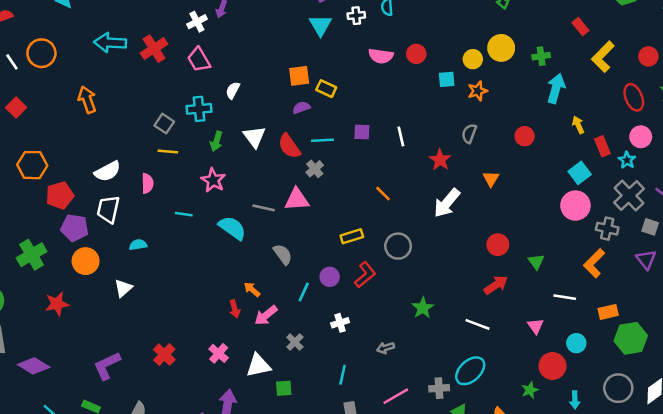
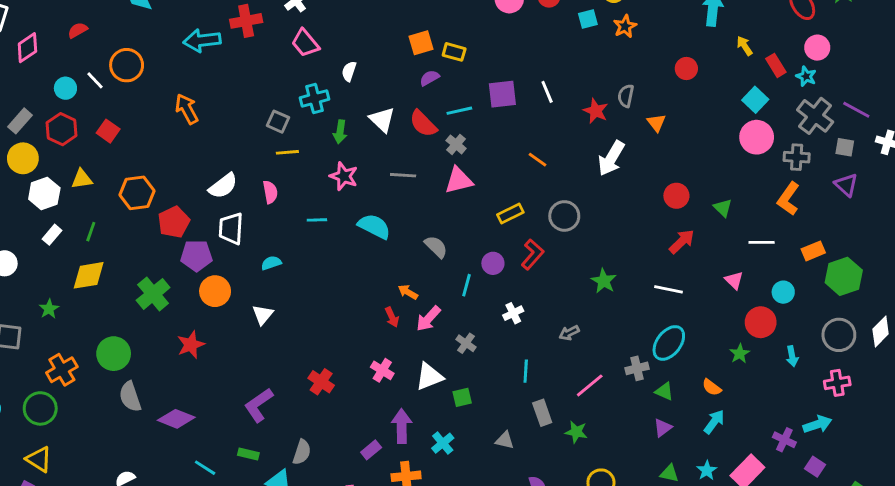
red cross: (154, 49) -> (246, 21), moved, turned 32
purple square: (362, 132) -> (502, 94), size x1.5
gray semicircle: (469, 133) -> (626, 96), moved
pink triangle: (297, 199) -> (459, 180), moved
gray line: (264, 208) -> (403, 175), moved

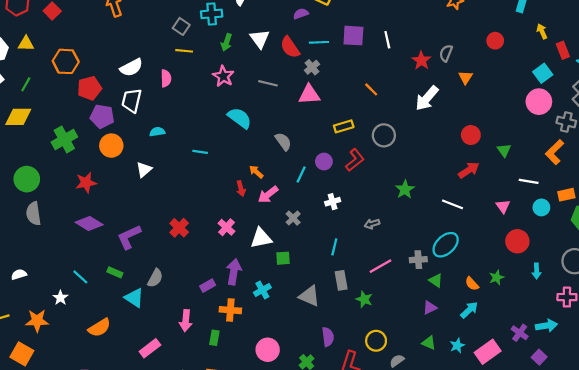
cyan line: (317, 220) -> (200, 152), moved
cyan circle: (783, 292) -> (541, 207), moved
green star: (740, 354) -> (497, 277), moved
purple diamond: (176, 419) -> (89, 224), moved
gray triangle: (505, 440) -> (309, 296), size x1.5

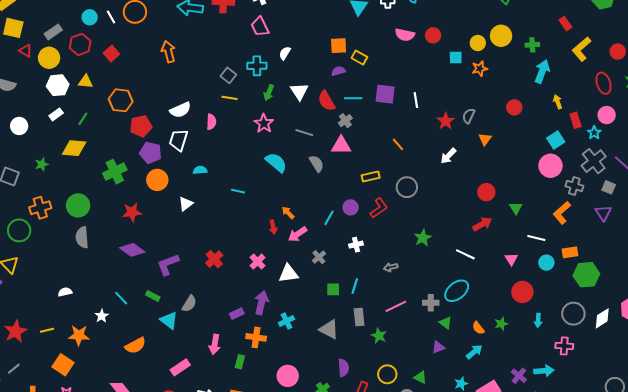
white arrow: (427, 98) -> (448, 156), size x0.7
gray semicircle: (283, 141) -> (317, 164), moved
green square: (283, 258) -> (333, 289), moved
green triangle: (429, 343) -> (420, 377), moved

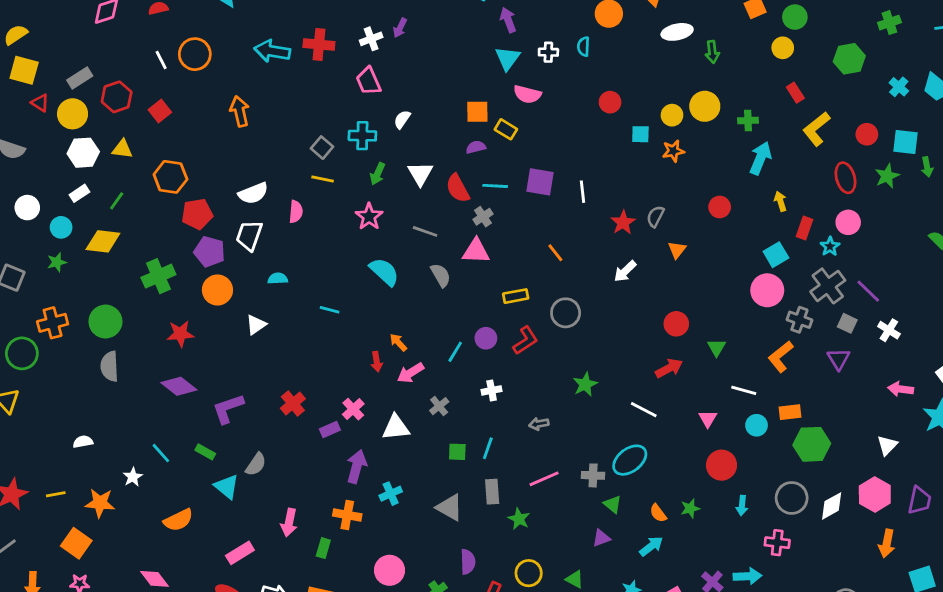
cyan circle: (90, 17) -> (61, 227), moved
pink semicircle: (405, 35) -> (527, 94), moved
red rectangle: (576, 120) -> (804, 228), turned 35
purple rectangle: (237, 314) -> (330, 429), moved

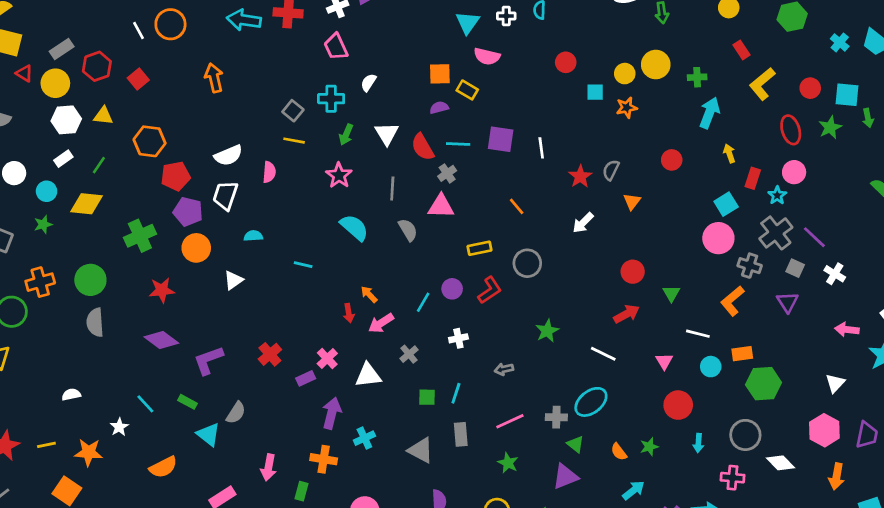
gray line: (425, 231) -> (392, 188), turned 75
white diamond: (832, 506) -> (780, 463), moved, turned 76
green star: (519, 519) -> (508, 463), moved
purple triangle: (601, 538) -> (565, 476), size x1.5
cyan arrow: (651, 546) -> (634, 490), moved

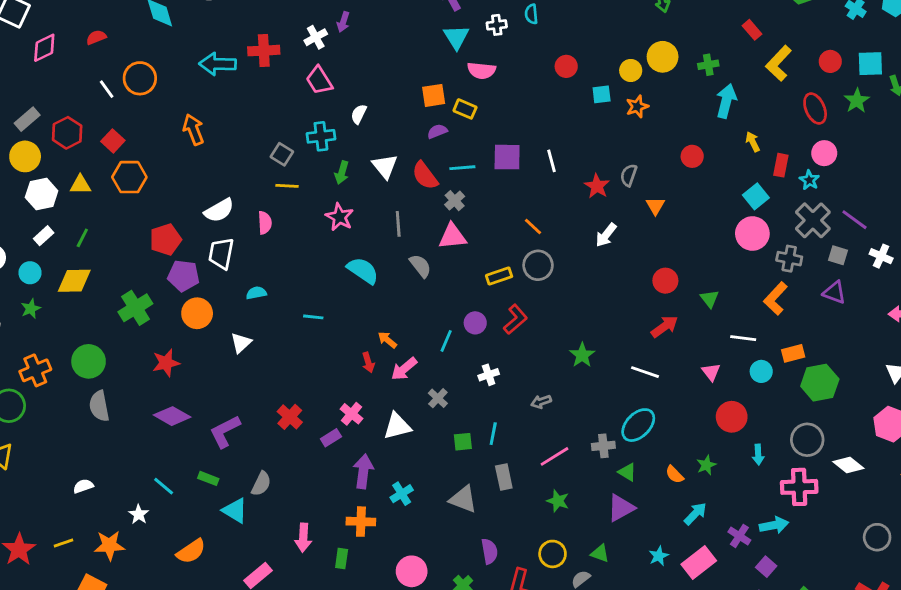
orange hexagon: (150, 141) -> (129, 177), moved
gray circle: (527, 263) -> (538, 265), moved
purple triangle: (787, 302) -> (834, 292), turned -30
pink cross: (732, 478) -> (799, 487), size x1.4

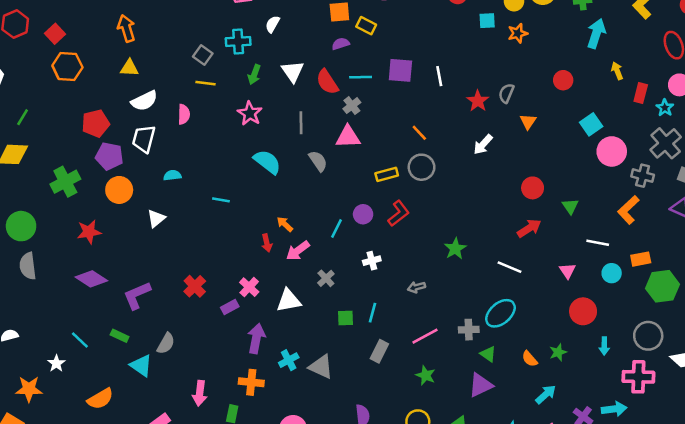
yellow triangle: (80, 185) -> (129, 68), moved
cyan square: (756, 196) -> (591, 124), moved
gray rectangle: (504, 477) -> (379, 351), turned 35
gray triangle: (463, 499) -> (321, 367), moved

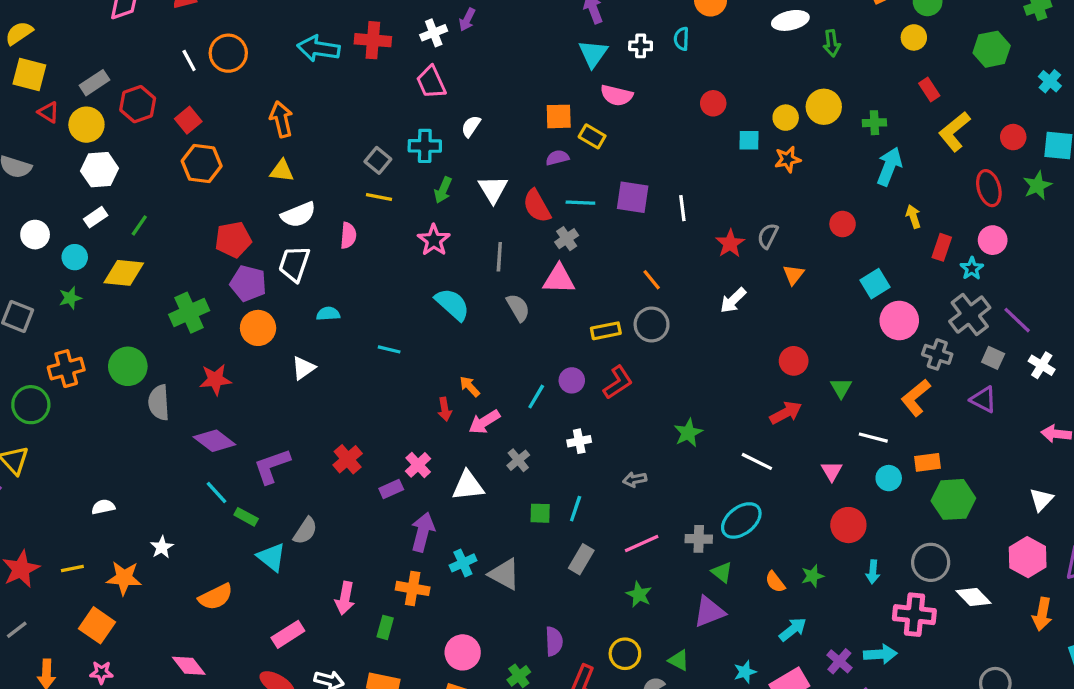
gray semicircle: (28, 266) -> (159, 403), moved
cyan line: (80, 340) -> (217, 492), moved

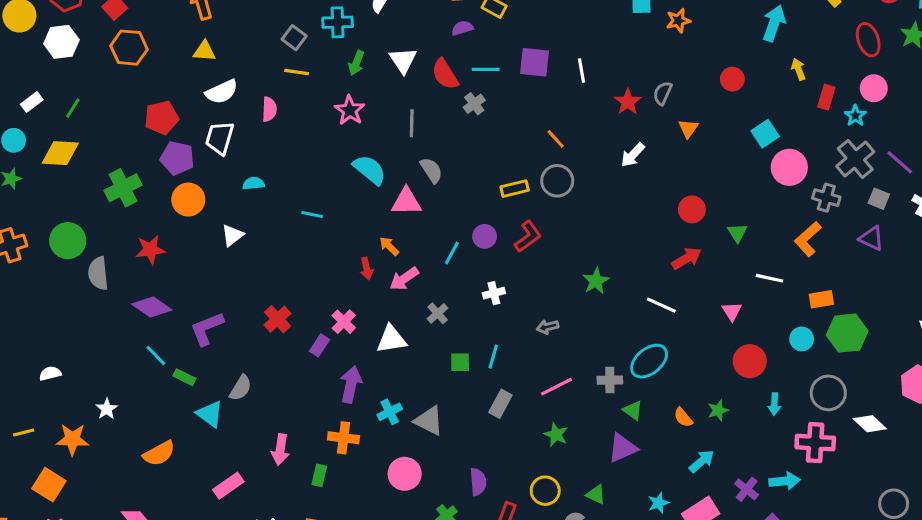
white hexagon: (100, 170) -> (61, 42), moved
pink triangle: (559, 279) -> (406, 202), moved
cyan circle: (889, 478) -> (802, 339), moved
purple rectangle: (391, 489) -> (319, 345), turned -30
pink circle: (463, 652) -> (405, 474), moved

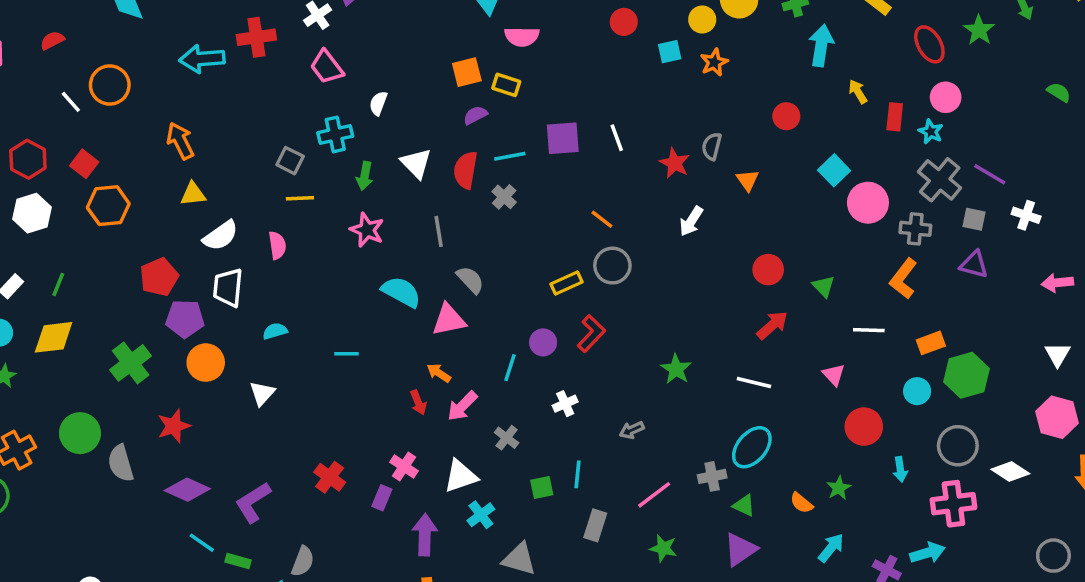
red semicircle: (445, 74) -> (465, 170), turned 52
cyan cross: (390, 412) -> (481, 515), moved

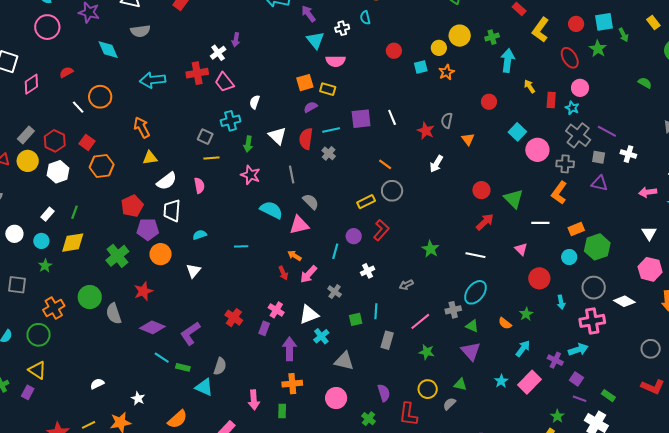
red cross: (256, 37) -> (197, 73), moved
green triangle: (824, 286) -> (514, 199), size x1.5
purple triangle: (740, 549) -> (471, 351), turned -35

